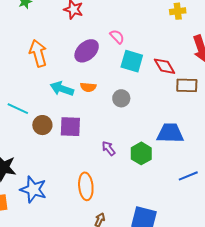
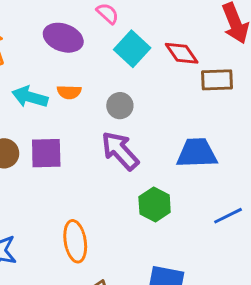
purple ellipse: (87, 51) -> (63, 38), turned 65
cyan square: (132, 61) -> (132, 49), turned 30
purple arrow: (109, 148) -> (120, 151), moved, size x1.8
green hexagon: (141, 153) -> (155, 204), moved

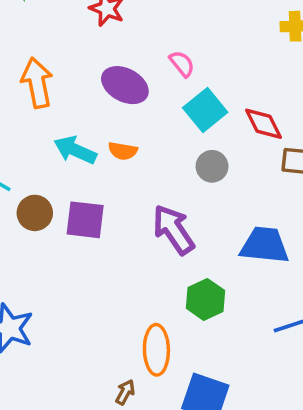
gray circle: (120, 106) -> (212, 166), moved
orange ellipse: (75, 241) -> (156, 350), moved

